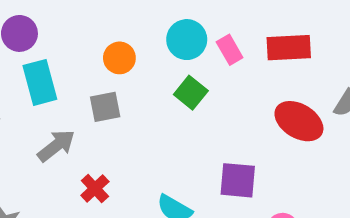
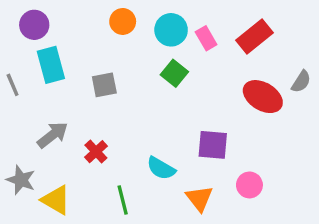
red rectangle: (289, 48) -> (254, 36), turned -36
orange circle: (119, 58) -> (123, 21), moved
gray arrow: (56, 146) -> (53, 135), moved

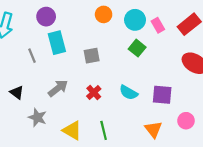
red cross: (96, 152) -> (94, 93), moved
cyan semicircle: (161, 168) -> (129, 93), moved
yellow triangle: (56, 200) -> (72, 130), moved

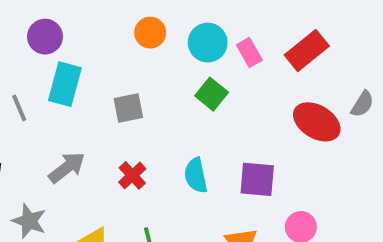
cyan rectangle: (57, 43) -> (65, 84), turned 30
cyan semicircle: (129, 93) -> (196, 175), turned 48

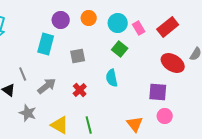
purple circle: (45, 37) -> (61, 20), moved
gray line: (19, 108) -> (23, 74), moved
cyan semicircle: (196, 175) -> (112, 78), moved
purple square: (257, 179) -> (158, 92), moved

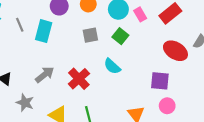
gray square: (78, 56) -> (90, 35), moved
gray line: (23, 74) -> (20, 25), moved
cyan semicircle: (112, 78) -> (112, 66), turned -36
red cross: (80, 90) -> (79, 79), size x1.5

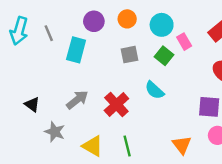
pink rectangle: (140, 14) -> (184, 42), moved
gray line: (20, 25) -> (49, 33), moved

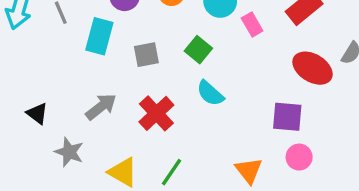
gray square: (130, 55) -> (146, 55), moved
green square: (164, 56) -> (198, 50), moved
green line: (127, 146) -> (172, 172), turned 48

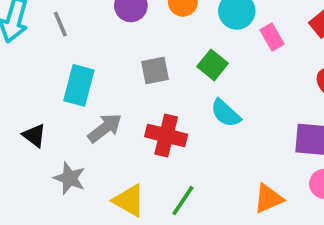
cyan rectangle: (99, 36) -> (79, 85), moved
red cross: (156, 113) -> (166, 135), turned -33
orange triangle: (249, 170) -> (268, 199), turned 44

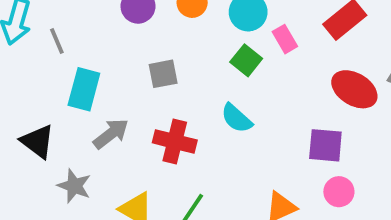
gray line: (60, 24) -> (57, 41), moved
green square: (213, 65) -> (246, 60), moved
black triangle: (34, 135) -> (38, 141), size x1.4

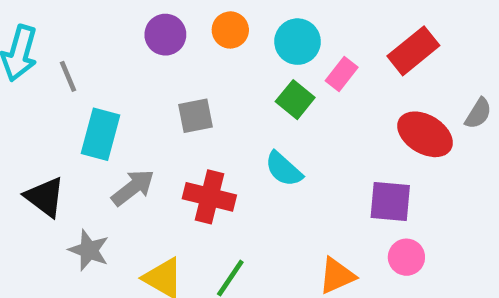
pink rectangle: (285, 39) -> (342, 74), turned 68

